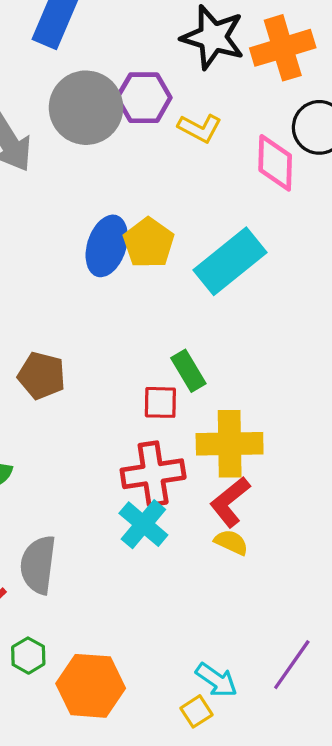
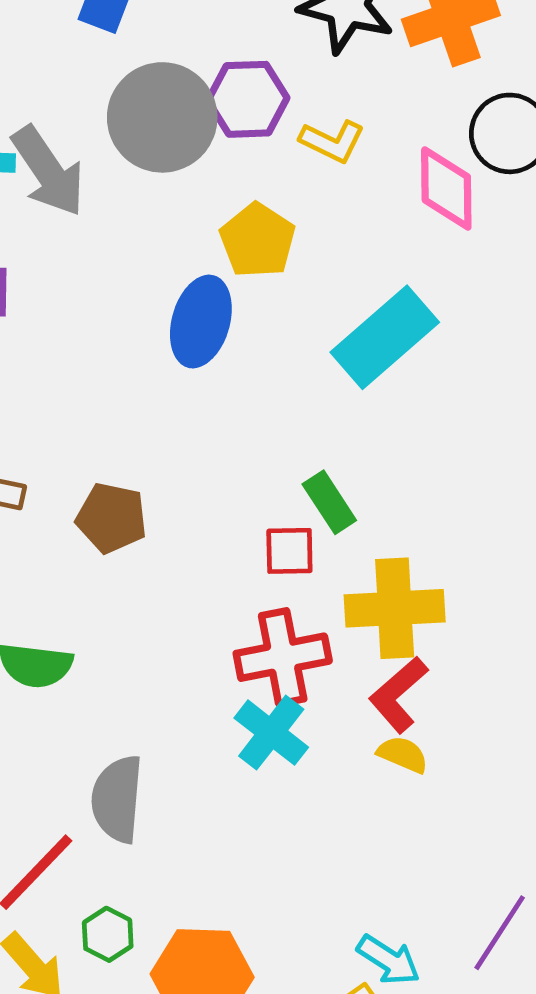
yellow pentagon: (149, 243) -> (258, 240), moved

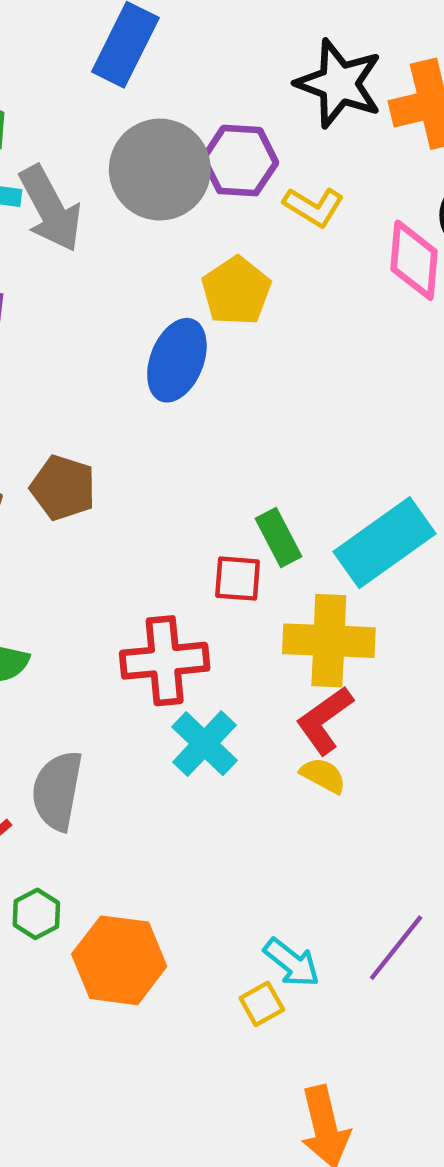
cyan rectangle: (385, 337) -> (385, 543), moved
brown pentagon: (112, 518) -> (63, 488), moved
red cross: (283, 657) -> (165, 661), moved

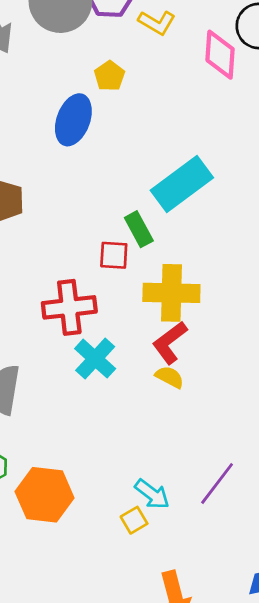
yellow pentagon: (236, 291) -> (110, 76), size x0.7
cyan rectangle: (385, 543) -> (182, 184), moved

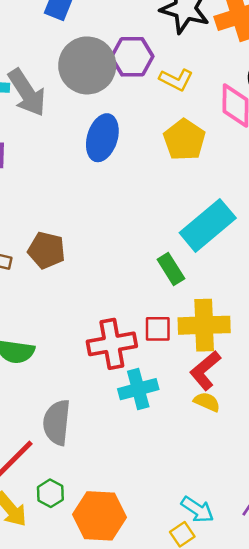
yellow pentagon: (110, 76) -> (184, 140), moved, size x1.5
blue ellipse: (73, 120) -> (102, 138), moved
red square: (114, 255) -> (158, 329), moved
cyan cross: (95, 359) -> (138, 389), turned 36

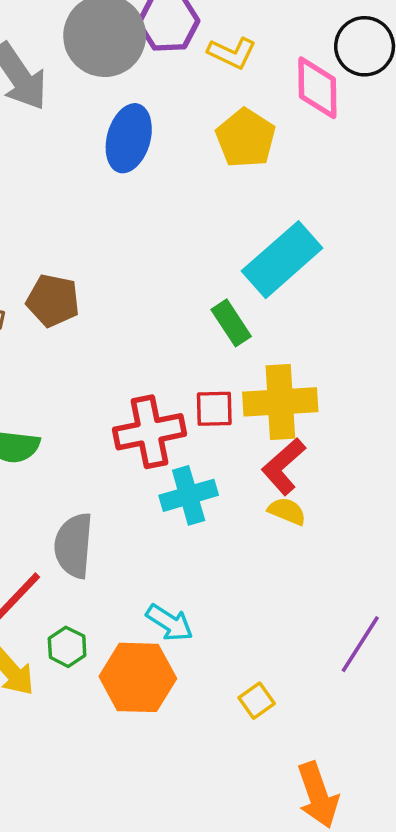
cyan arrow: (197, 509) -> (170, 623), moved

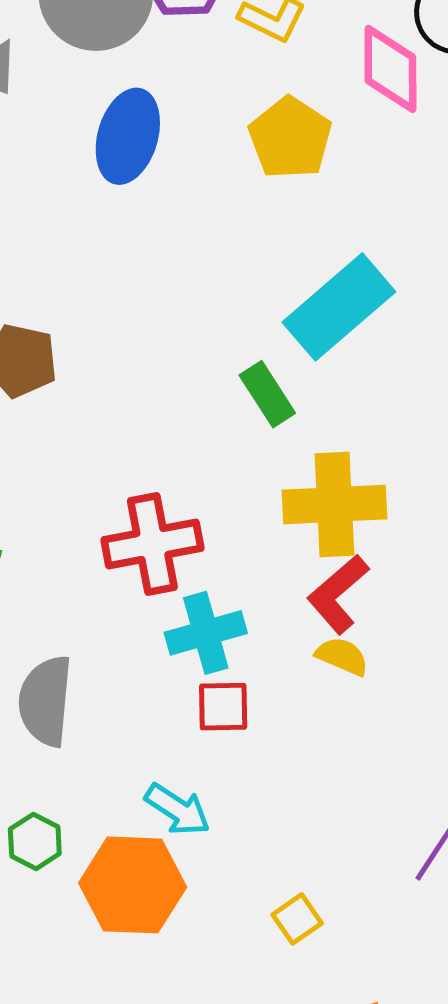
red square: (214, 409) -> (223, 707), moved

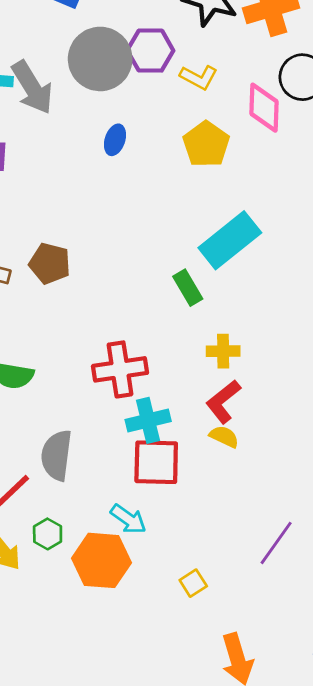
blue ellipse: (128, 136) -> (115, 140), size x0.6
yellow cross: (335, 504) -> (223, 351), size x0.6
red square: (223, 707) -> (156, 462), size x1.6

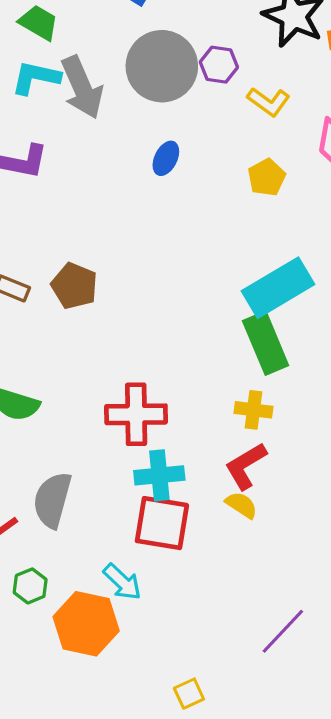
purple hexagon: (150, 51) -> (219, 65), size x0.7
yellow pentagon: (206, 144) -> (267, 177), size x0.7
green rectangle: (188, 288) -> (266, 343), moved, size x1.5
yellow square: (193, 583) -> (189, 694), moved

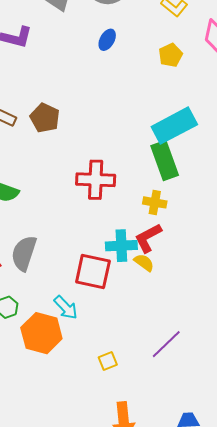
red cross: (136, 414) -> (96, 180), moved
cyan cross: (159, 475) -> (121, 246), moved
yellow square: (189, 694) -> (108, 361), moved

